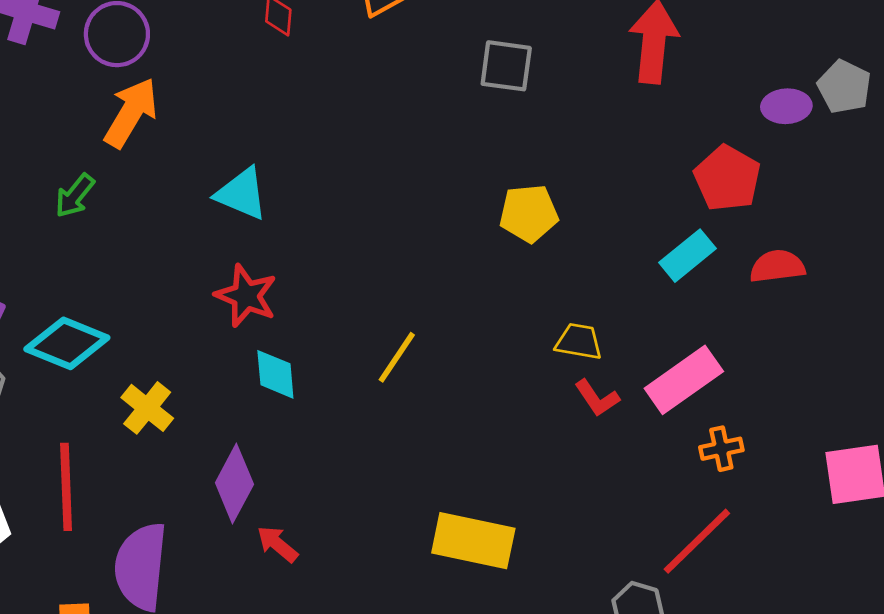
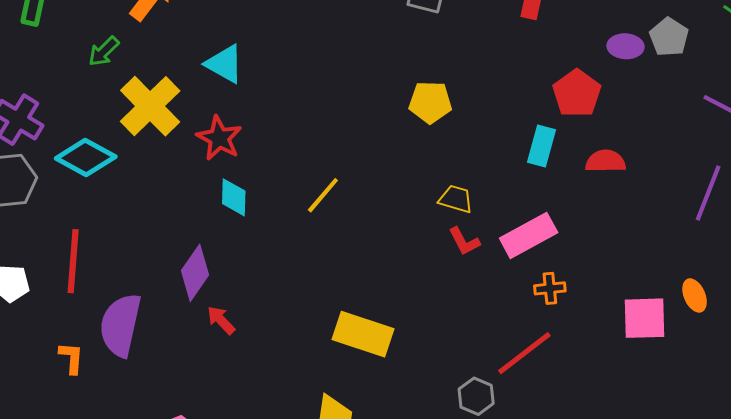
cyan rectangle: (688, 256) -> (542, 146), turned -42
yellow cross: (147, 408) -> (150, 106), moved, size x1.6

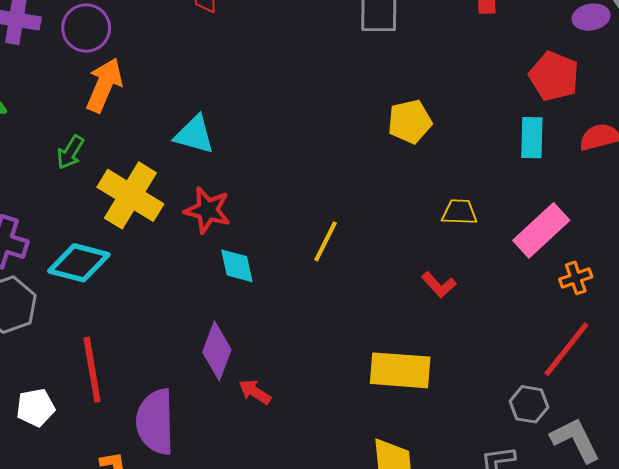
red L-shape: (464, 241) -> (439, 285), moved

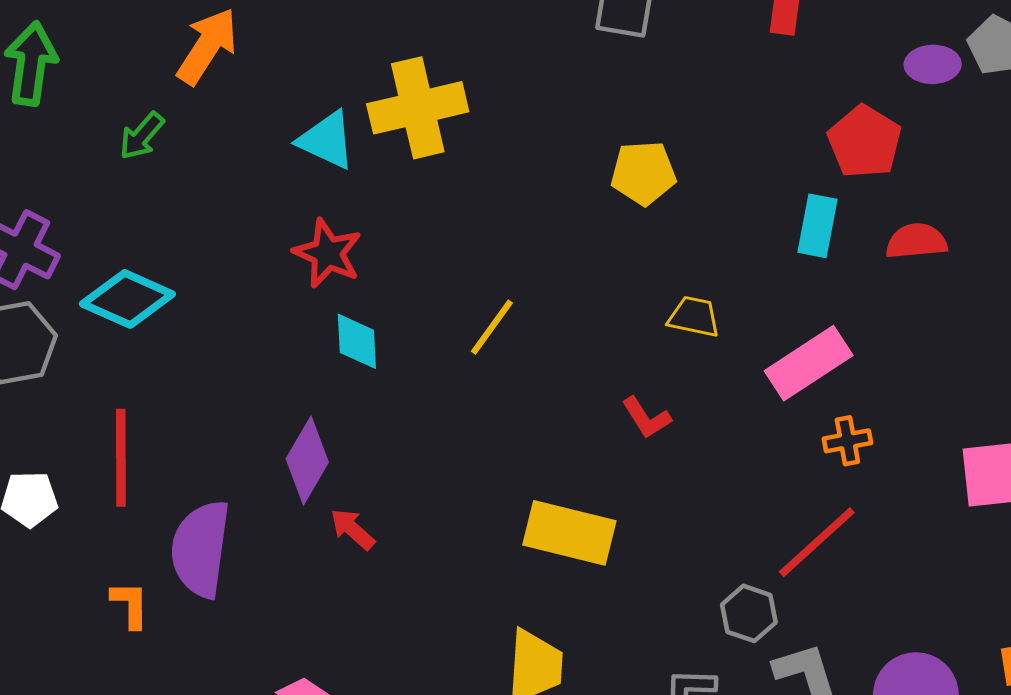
yellow cross: (130, 195) -> (418, 108), moved, turned 36

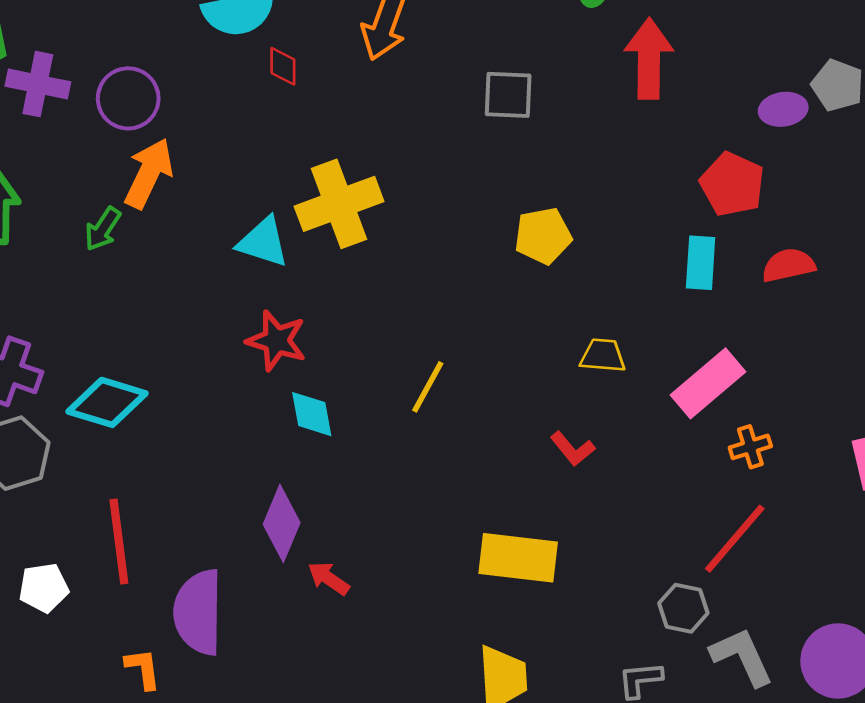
green arrow: (142, 136) -> (103, 229), moved

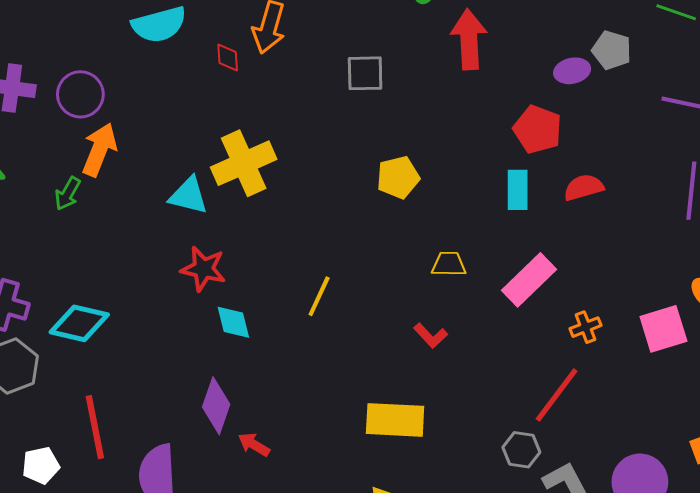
red diamond: (283, 66) -> (228, 58), moved
orange cross: (750, 447) -> (586, 327), moved

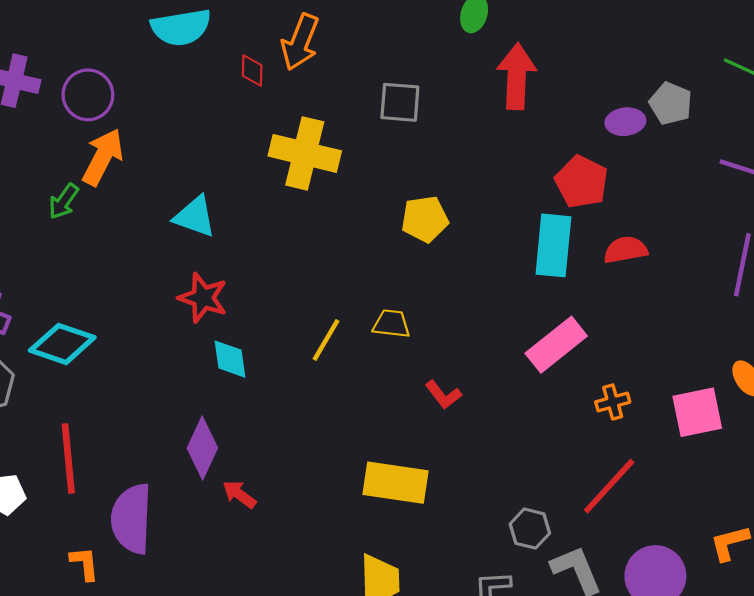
yellow cross: (244, 163) -> (305, 153), moved, turned 32
cyan rectangle: (518, 190) -> (553, 245), size x1.4
yellow trapezoid: (449, 264) -> (391, 324), moved
red line: (557, 395) -> (609, 486), moved

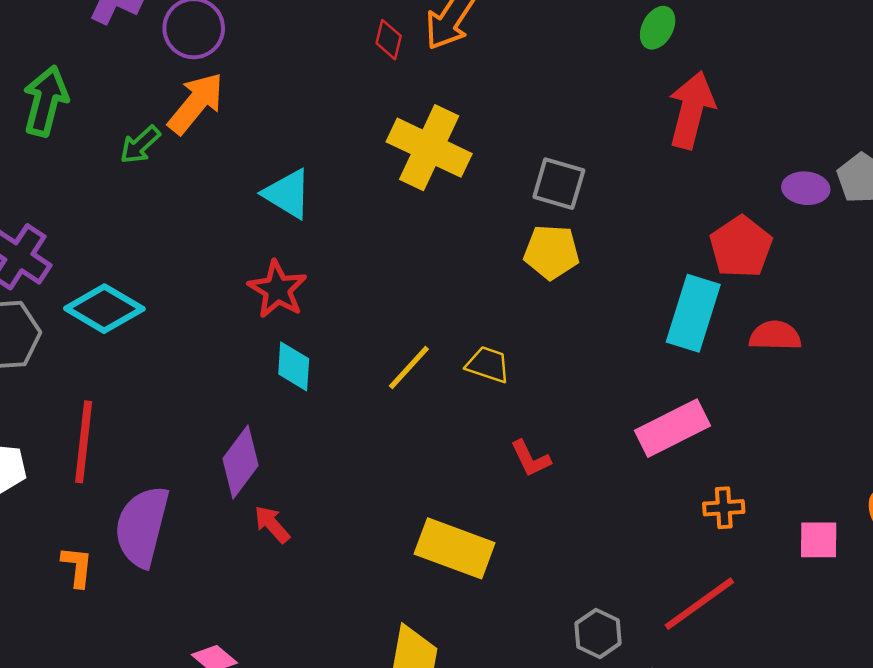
gray square: (400, 102) -> (559, 184), moved
pink square: (697, 412) -> (819, 540), size x0.7

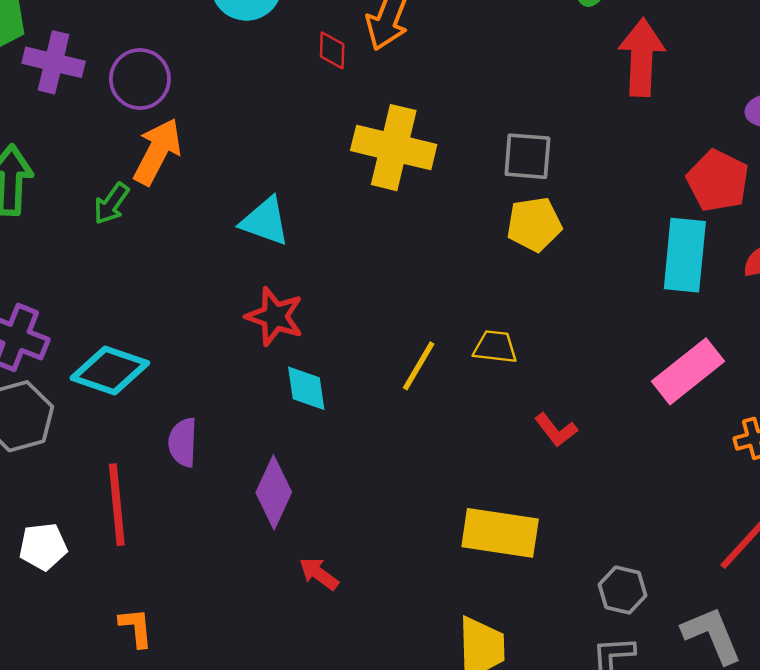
red arrow: (272, 524) -> (319, 574), moved
purple semicircle: (142, 526) -> (183, 442), moved, size x0.6
gray hexagon: (598, 633) -> (623, 590), moved

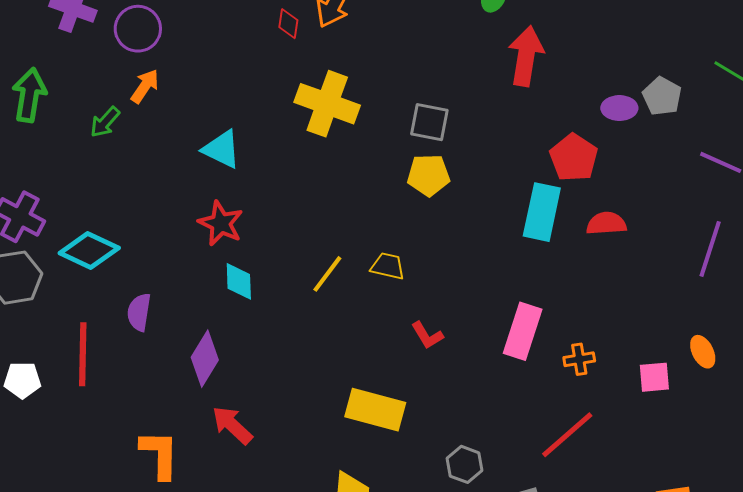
orange arrow: (157, 152) -> (145, 86), size x0.7
pink rectangle: (688, 371) -> (523, 331), moved, turned -40
red arrow: (319, 574) -> (232, 425), size x1.4
orange L-shape: (136, 628) -> (160, 454), moved, size x1.6

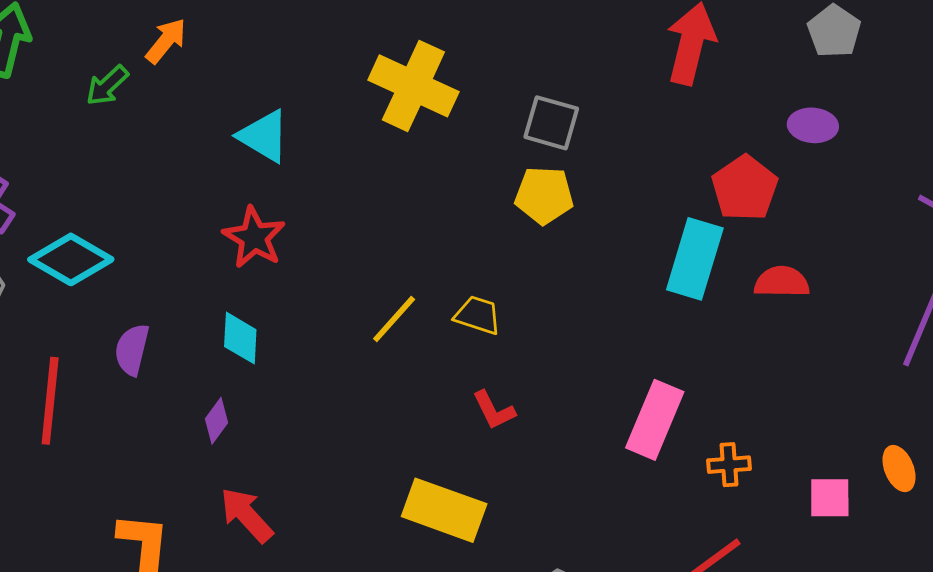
gray pentagon: (662, 96) -> (834, 31), moved
cyan diamond: (239, 281) -> (240, 338), moved
red L-shape: (427, 335) -> (494, 410), moved
purple diamond: (205, 359) -> (216, 421), size x0.6

